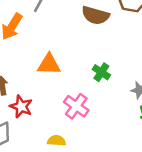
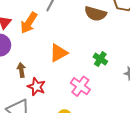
orange triangle: (49, 64) -> (59, 53), turned -30

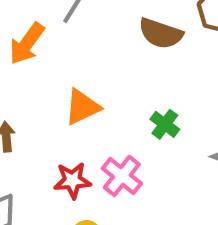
red star: (36, 87) -> (72, 180), moved, turned -30

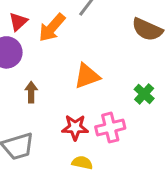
pink cross: (122, 176) -> (110, 128), turned 32

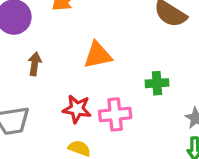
green cross: (144, 94) -> (157, 83), turned 36

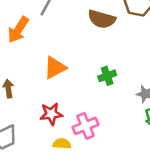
pink cross: (115, 114) -> (86, 126), moved

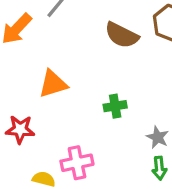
red star: (51, 114) -> (20, 129), moved

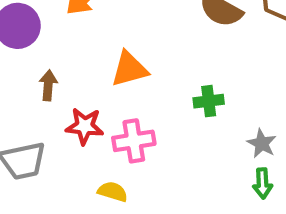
pink cross: (77, 163) -> (134, 141), moved

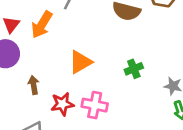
pink cross: (134, 141) -> (95, 105), turned 35

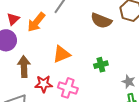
brown arrow: (34, 85) -> (24, 67), size x1.5

